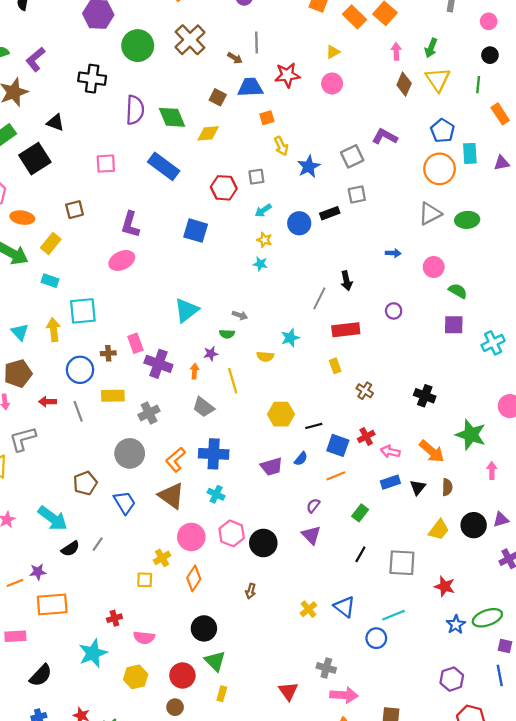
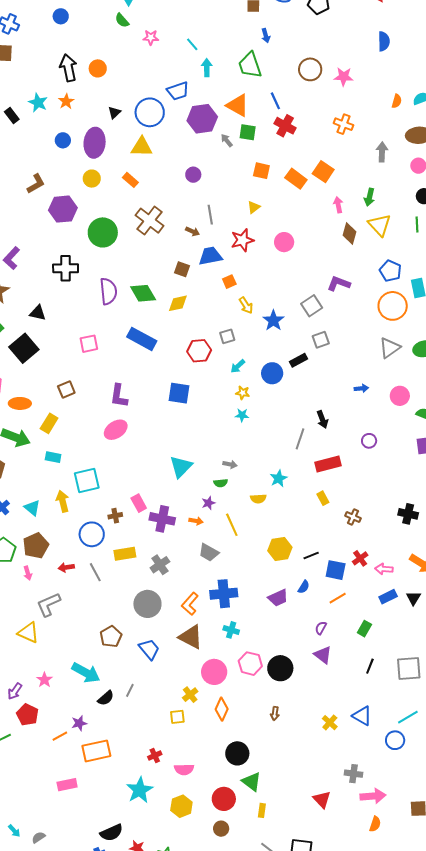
yellow triangle: (333, 52) -> (254, 207), moved
orange arrow: (195, 371) -> (196, 521), turned 104
black semicircle: (41, 675) -> (112, 833), moved, turned 30

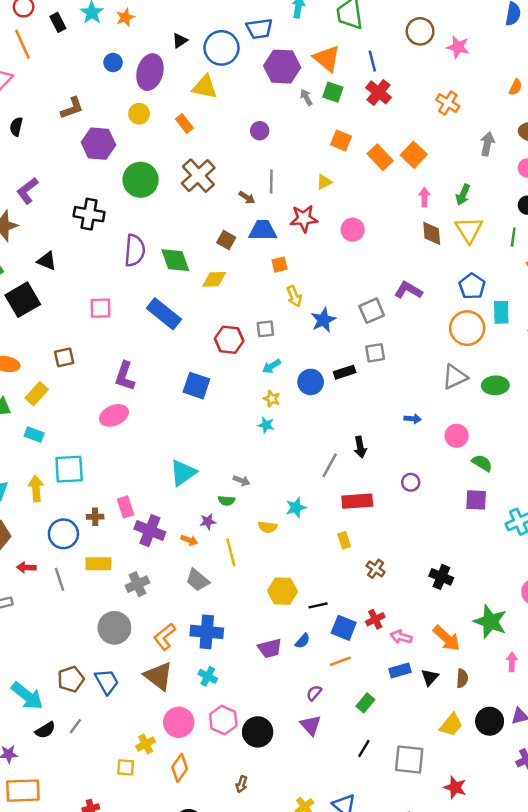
brown diamond: (350, 233) -> (432, 233), turned -30
brown pentagon: (111, 637) -> (71, 679), moved

